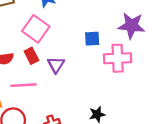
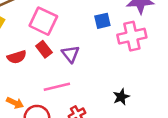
pink line: (24, 85) -> (57, 87), moved

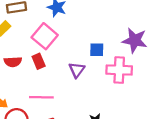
purple triangle: (70, 54) -> (77, 70), moved

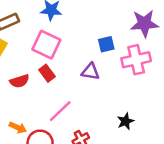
purple triangle: (77, 70) -> (90, 72), turned -42
pink line: (41, 97) -> (60, 111), turned -30

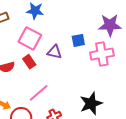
purple triangle: (90, 72) -> (54, 52), moved
black star: (125, 121) -> (91, 103), size x1.6

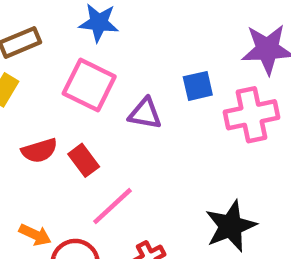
red rectangle: (29, 62) -> (84, 160), moved

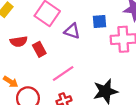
pink line: (113, 206) -> (63, 73), moved

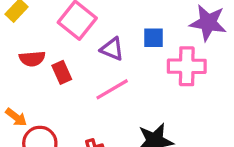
pink line: (63, 73) -> (112, 89), moved

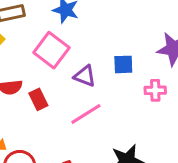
pink cross: (187, 66) -> (155, 90), size x0.6

